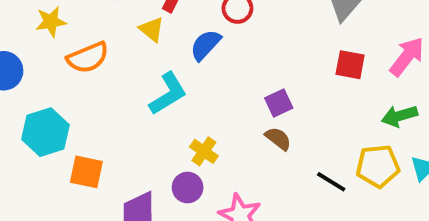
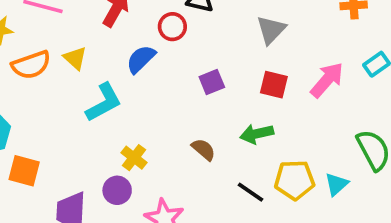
yellow triangle: (152, 29) -> (75, 58), moved
purple square: (279, 103) -> (212, 82), moved
green arrow: (399, 116) -> (257, 134), moved

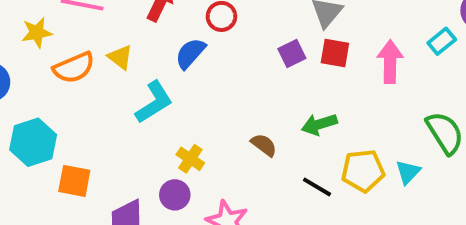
pink arrow: (327, 80) -> (390, 62), turned -36
purple square: (212, 82) -> (292, 53), moved
red square: (274, 85) -> (335, 53), moved

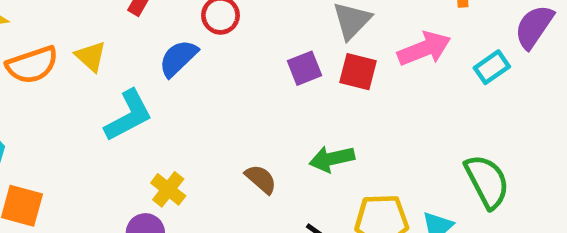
pink arrow: (390, 62) -> (424, 49), moved, turned 63

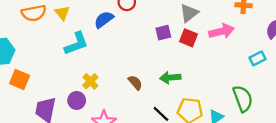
cyan rectangle: (492, 67) -> (257, 58), moved

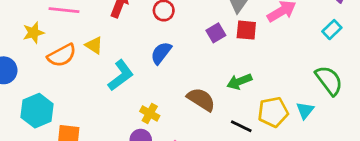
blue semicircle: (104, 20) -> (161, 53), moved
brown semicircle: (135, 83) -> (201, 99), size x1.5

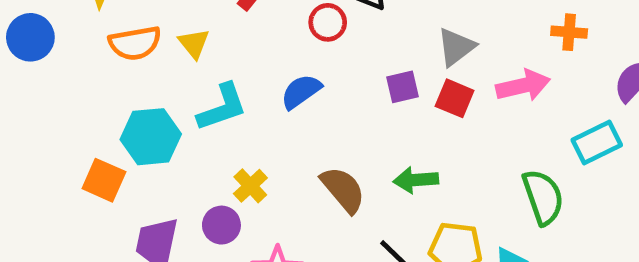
cyan rectangle: (332, 30) -> (597, 143), size x1.4
green semicircle: (329, 80) -> (543, 197), moved
cyan hexagon: (37, 111) -> (151, 137), moved

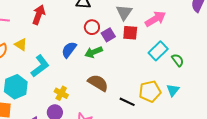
red circle: (328, 22) -> (92, 27), moved
cyan rectangle: (597, 143) -> (158, 51), moved
green arrow: (416, 180) -> (94, 52), moved
green semicircle: (543, 197) -> (178, 60), size x0.6

